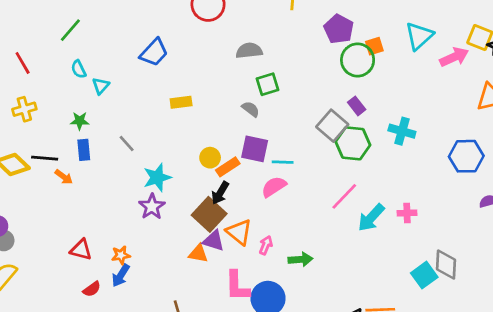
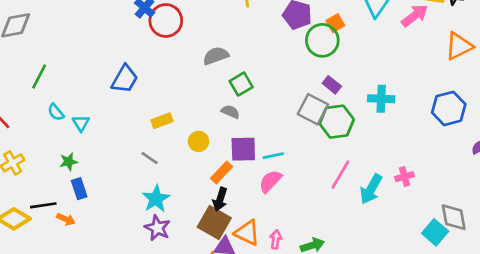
gray line: (127, 144) -> (149, 158), moved
yellow circle: (210, 158) -> (199, 141), moved

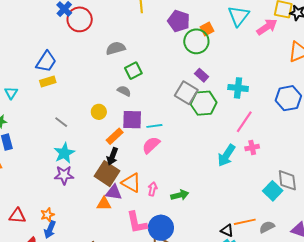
yellow rectangle: (162, 121) -> (48, 82), moved
pink line: (340, 175) -> (244, 122), moved
purple star: (157, 228) -> (64, 175), turned -30

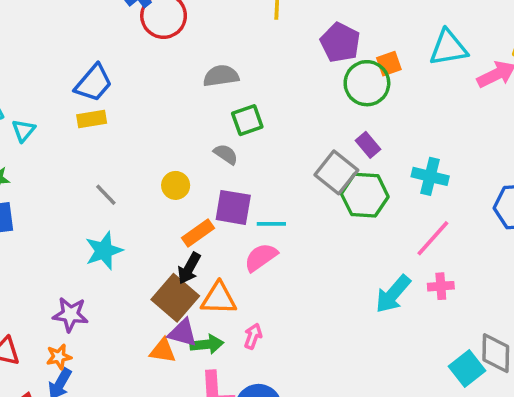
cyan triangle: (239, 16) -> (448, 48), turned 35
purple star: (64, 175) -> (70, 314), moved
orange triangle: (131, 183) -> (219, 298), moved, turned -35
green arrow: (180, 195) -> (207, 344), moved

